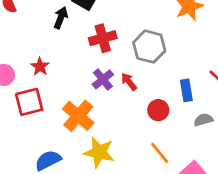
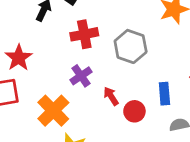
red star: (40, 67) -> (19, 58), size x1.4
red arrow: (129, 82) -> (111, 96), moved

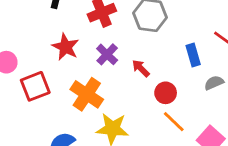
red star: (19, 58) -> (66, 47), moved
red circle: (134, 111) -> (166, 93), moved

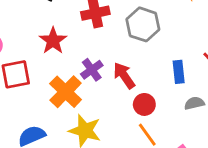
purple cross: (107, 54) -> (92, 70), moved
red arrow: (141, 68) -> (124, 76), size x1.4

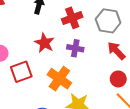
purple cross: (92, 70) -> (75, 48), moved, turned -35
red arrow: (124, 76) -> (116, 51), moved

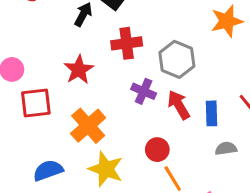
purple cross: (75, 48) -> (144, 91), moved
red circle: (118, 79) -> (157, 150), moved

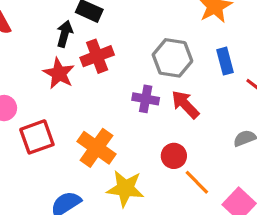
red cross: (127, 43) -> (97, 56), moved
red star: (79, 70) -> (59, 73), moved
blue rectangle: (211, 113) -> (225, 61), moved

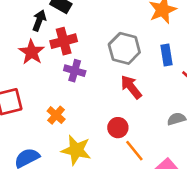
purple cross: (146, 99) -> (75, 71), moved
orange cross: (96, 148) -> (56, 115), size x0.6

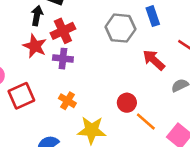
blue rectangle: (167, 55) -> (153, 16), moved
purple cross: (75, 71) -> (63, 59), moved
red arrow: (131, 87) -> (154, 60), moved

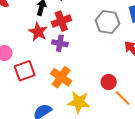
orange cross: (67, 101) -> (61, 77), size x1.5

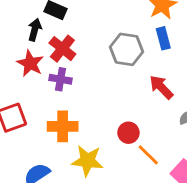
red cross: (61, 21) -> (62, 49), turned -30
orange cross: (61, 77) -> (63, 126), turned -35

